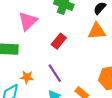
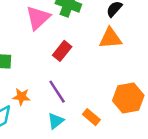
pink triangle: (28, 21) -> (38, 18), moved

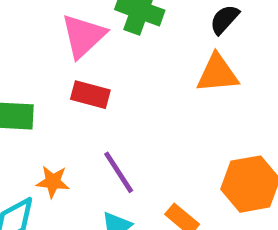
red rectangle: (62, 51) -> (90, 95), moved, turned 66

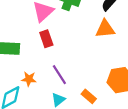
red rectangle: (90, 95) -> (46, 39), turned 56

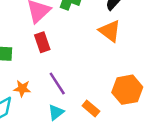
orange triangle: (105, 29) -> (110, 31), turned 42

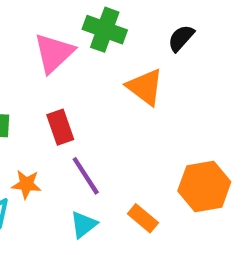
orange triangle: (110, 31) -> (145, 87), moved
red rectangle: (42, 42) -> (60, 127), moved

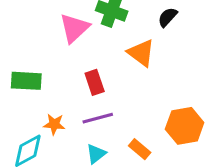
red rectangle: (60, 127) -> (95, 82), moved
purple line: (86, 176) -> (98, 118), turned -72

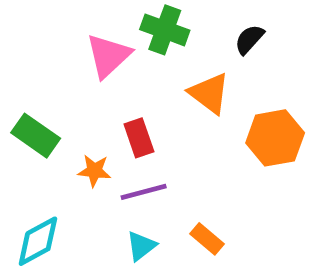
green rectangle: (26, 81) -> (36, 136), turned 32
orange star: (54, 124) -> (94, 171), moved
orange hexagon: (185, 126) -> (275, 138), moved

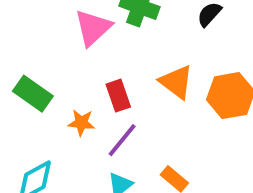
orange triangle: (209, 93) -> (176, 82), moved
purple line: (144, 192) -> (122, 140), turned -36

